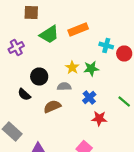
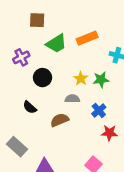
black circle: (39, 76) -> (43, 78), moved

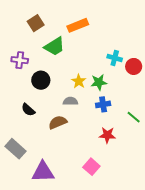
brown square: (37, 20) -> (36, 23), turned -35
orange rectangle: (87, 38) -> (78, 25), moved
purple cross: (21, 57) -> (20, 60), turned 35
blue cross: (99, 110) -> (103, 104), moved, turned 32

